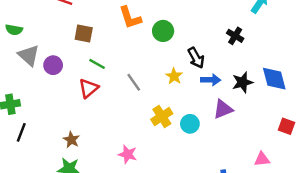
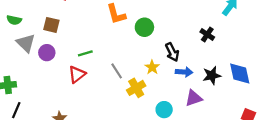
brown square: (84, 33) -> (51, 25), moved
green line: (97, 64) -> (85, 53), turned -48
yellow cross: (162, 116) -> (136, 88), moved

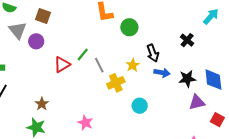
green line: (85, 53) -> (83, 55), moved, turned -40
purple triangle: (194, 98) -> (197, 102), moved

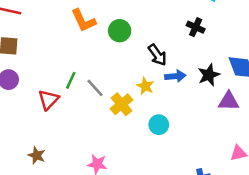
yellow star: (133, 65) -> (145, 86), moved
purple triangle: (197, 102) -> (229, 101), turned 30

